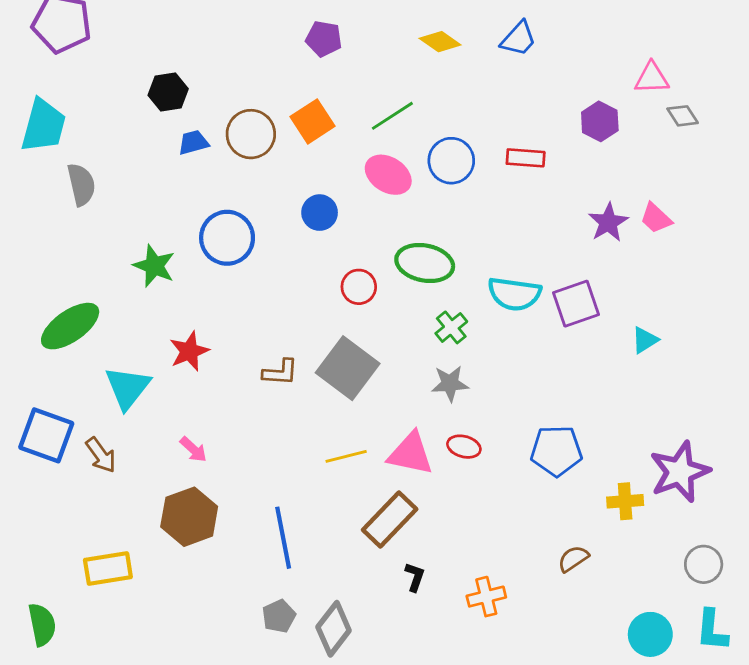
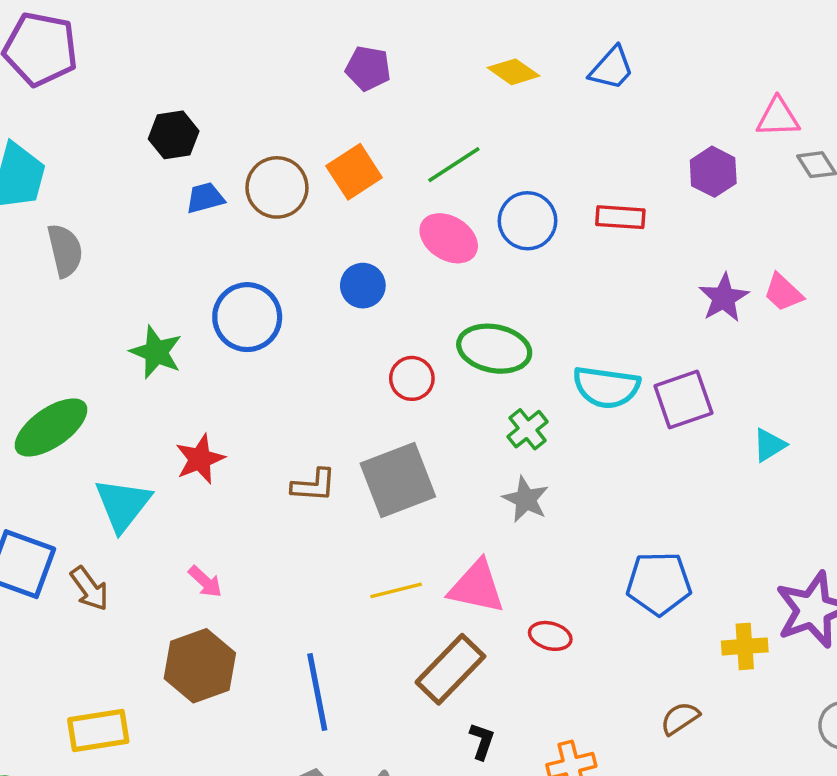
gray square: (348, 368) -> (398, 480), turned 32
gray star: (450, 384) -> (526, 499), turned 30
red ellipse: (464, 447) -> (550, 636), moved

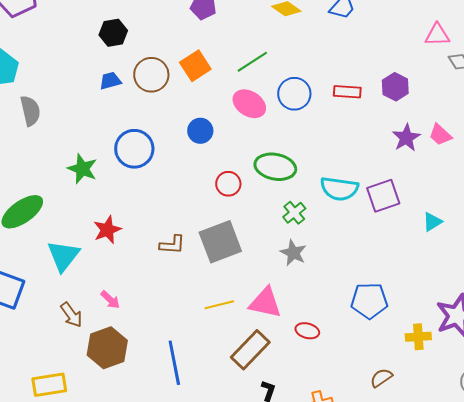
black hexagon: (174, 135) -> (113, 33), moved
purple hexagon: (713, 172) -> (395, 87), moved
brown arrow: (90, 589) -> (71, 315), moved

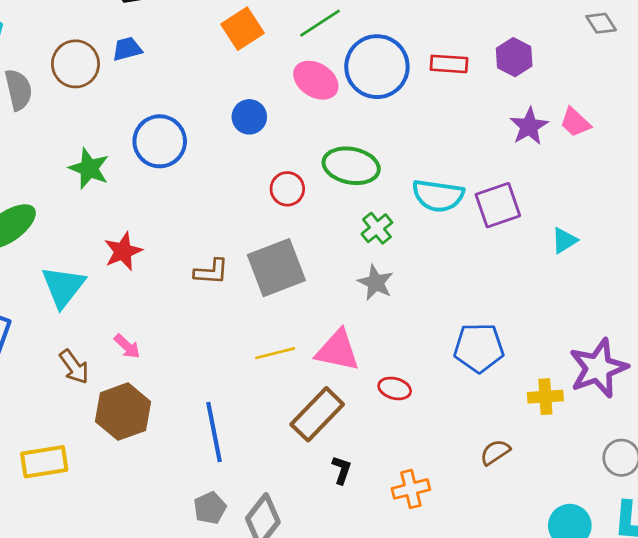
brown circle: (151, 75) -> (75, 64), moved
blue circle: (294, 94) -> (377, 67), size x1.4

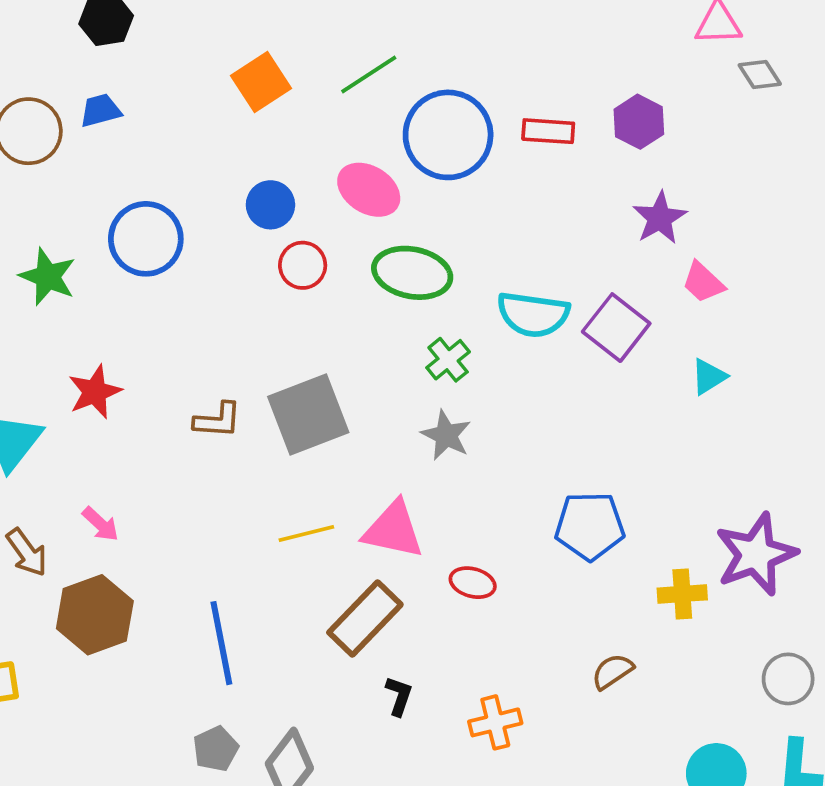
pink ellipse: (316, 80) -> (369, 190), moved
pink trapezoid: (575, 122) -> (703, 282), moved
red circle: (287, 189) -> (303, 265), moved
purple square: (498, 205) -> (616, 328), turned -33

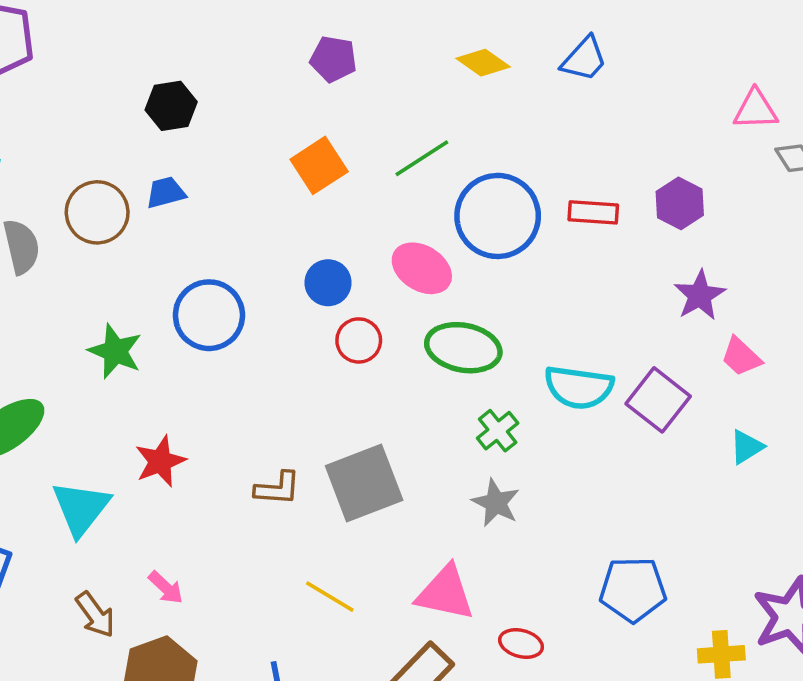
yellow line: (306, 534) -> (330, 597), moved, turned 45

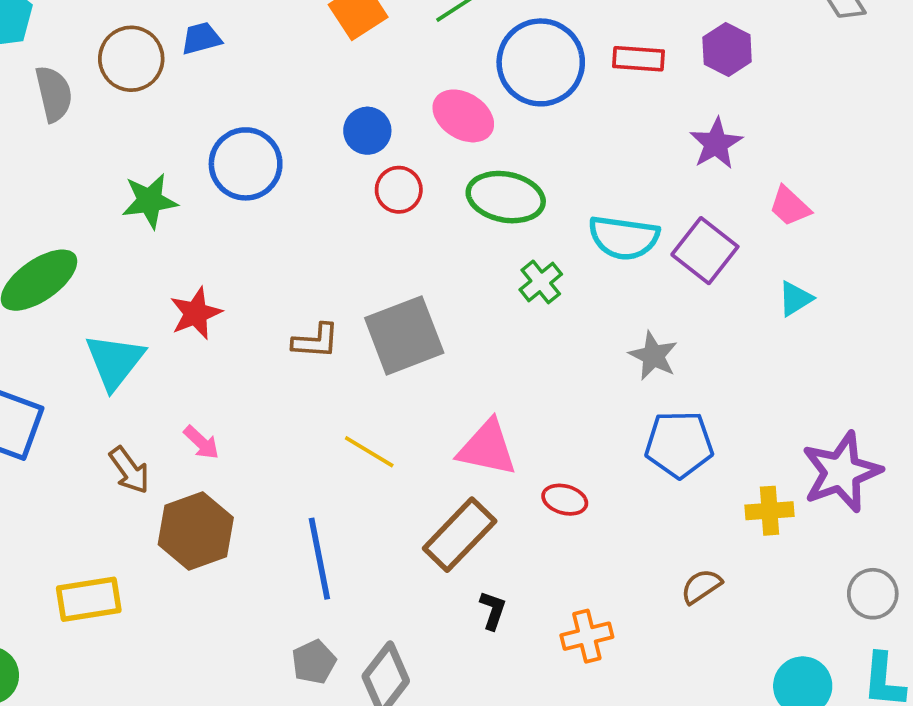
purple star: (700, 295) -> (716, 144), moved
green star: (115, 351) -> (150, 201), turned -30
gray star: (496, 503) -> (653, 356), moved

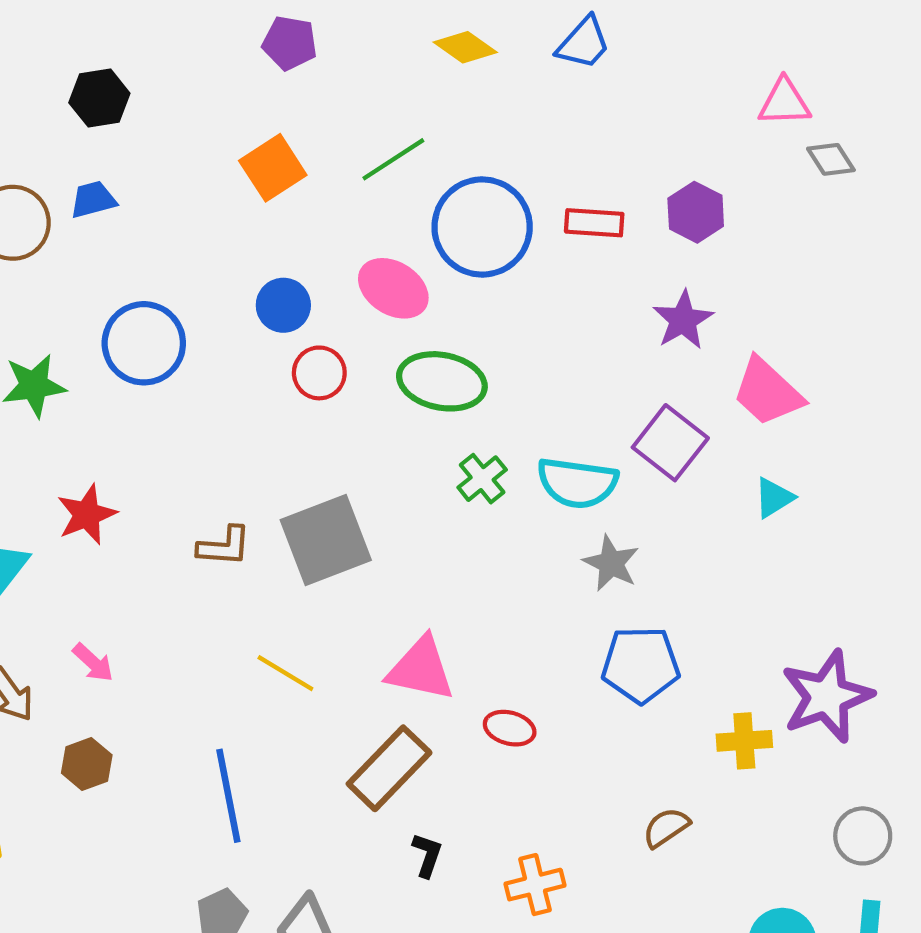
pink trapezoid: (790, 206) -> (768, 392), size x1.5
cyan semicircle: (624, 238) -> (577, 483), moved
brown hexagon: (196, 531) -> (87, 764), size x0.6

